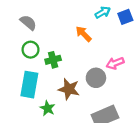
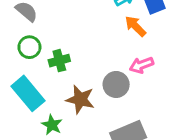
orange arrow: (84, 34) -> (135, 26), moved
cyan rectangle: (29, 85) -> (28, 93), turned -50

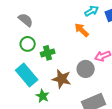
orange arrow: (135, 26) -> (82, 30), moved

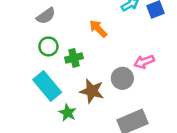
gray semicircle: (26, 20) -> (46, 16), turned 105
orange arrow: (82, 30) -> (98, 29), moved

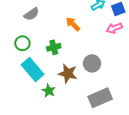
green circle: (48, 46) -> (22, 43), moved
pink arrow: (144, 62) -> (114, 28), moved

